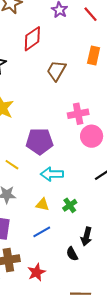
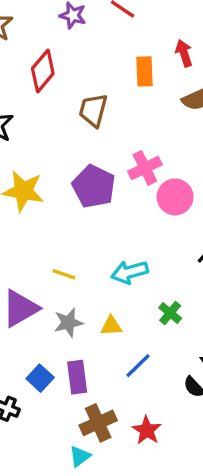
purple pentagon: (40, 141) -> (94, 186), moved, turned -30
yellow triangle: (42, 205) -> (111, 326), moved

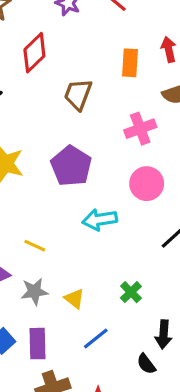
pink cross: (145, 168) -> (140, 129), moved
cyan arrow: (130, 272) -> (100, 220), moved
yellow triangle: (111, 326) -> (74, 299), turned 35

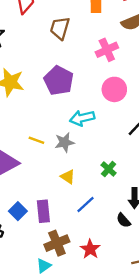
gray star: (34, 292) -> (64, 142), moved

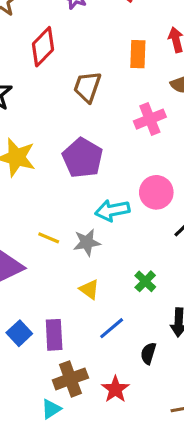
pink circle: (114, 89) -> (156, 192), moved
black semicircle: (123, 220) -> (148, 353), moved, turned 56

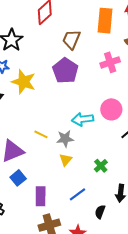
orange rectangle: (138, 54) -> (105, 21), size x1.4
purple pentagon: (83, 158) -> (65, 71), moved
yellow triangle: (89, 289) -> (66, 160), moved, turned 32
blue square: (19, 333) -> (18, 178), moved

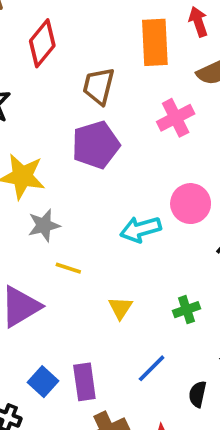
purple pentagon: (65, 71) -> (96, 145), turned 30
gray star: (65, 139) -> (44, 225), moved
green cross: (101, 166) -> (186, 310), turned 32
blue square: (18, 178) -> (43, 382), moved

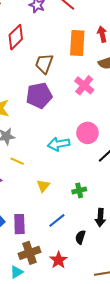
pink cross: (176, 118) -> (84, 85), turned -30

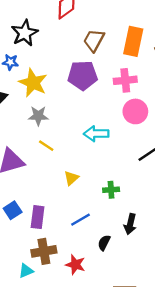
orange rectangle: (77, 43) -> (133, 41), moved
pink cross: (84, 85) -> (125, 80), moved, turned 36
pink circle: (87, 133) -> (135, 111), moved
red star: (58, 260) -> (75, 265), turned -30

